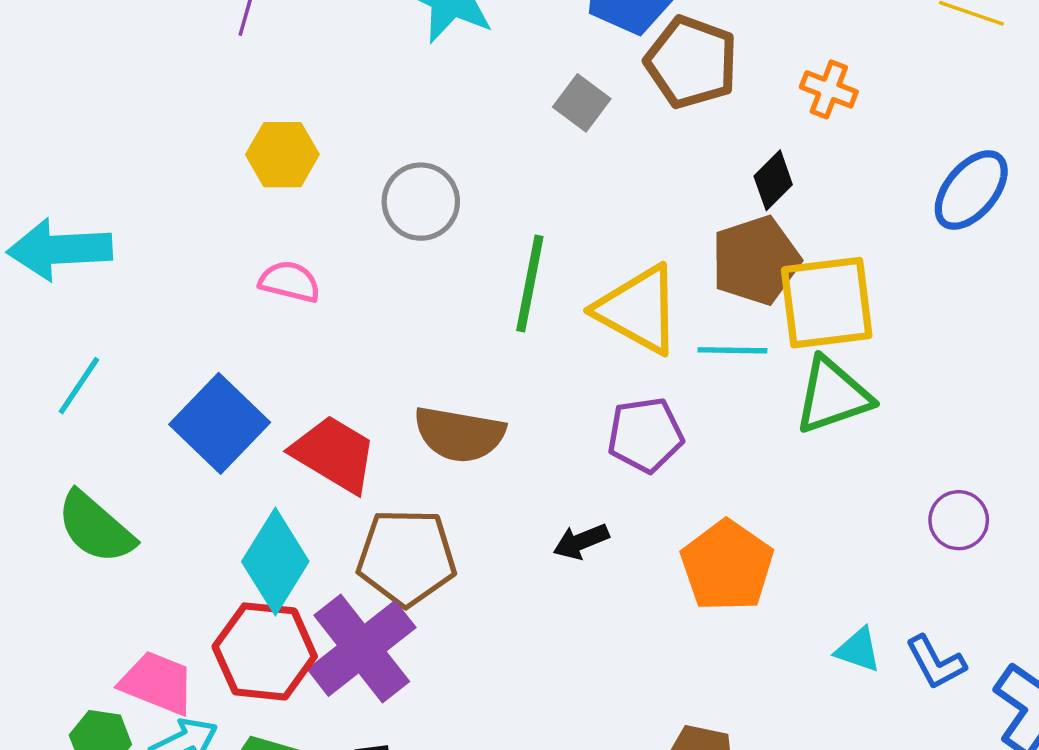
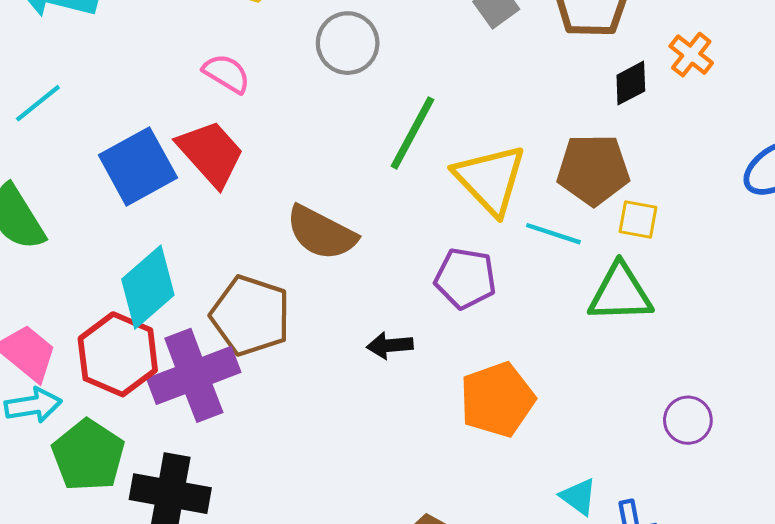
black diamond: (773, 180) -> (631, 83), moved
yellow square: (827, 303) -> (638, 219), size x0.5
red trapezoid: (334, 454) -> (211, 153), moved

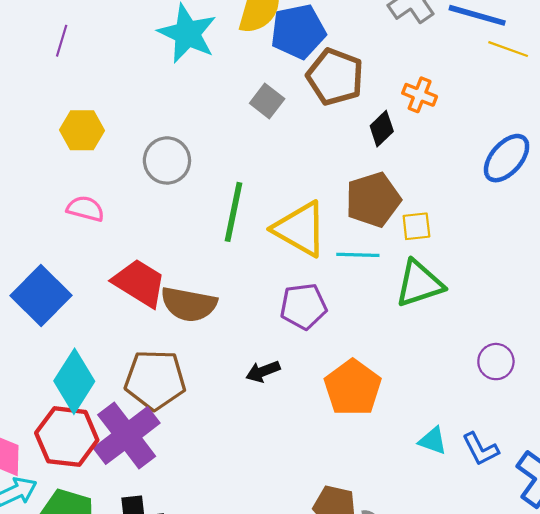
red trapezoid: (211, 153) -> (139, 283), moved

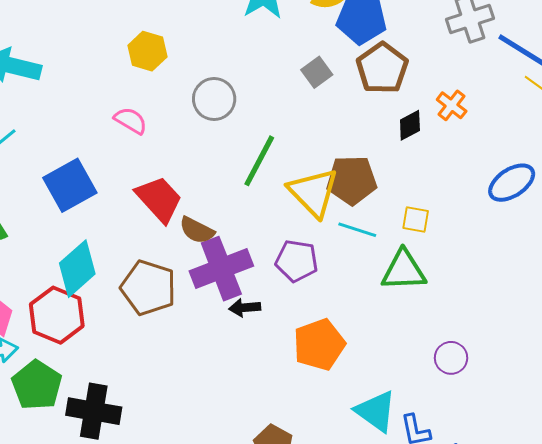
brown pentagon: (373, 200) -> (352, 180), moved
brown semicircle: (189, 304) -> (197, 230), size x0.7
purple cross: (127, 436) -> (221, 269), moved
cyan triangle: (433, 441) -> (376, 411), size x1.6

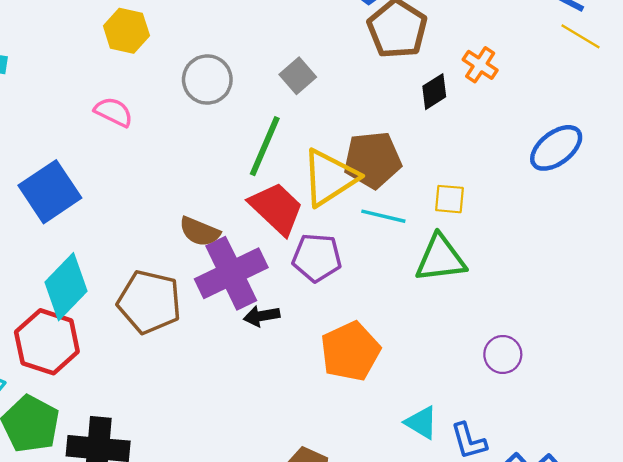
gray square: (317, 72) -> (298, 76), moved
yellow triangle: (313, 192) -> (330, 178), turned 46
red trapezoid: (159, 199) -> (276, 208), moved
cyan triangle: (376, 411) -> (421, 423), size x0.7

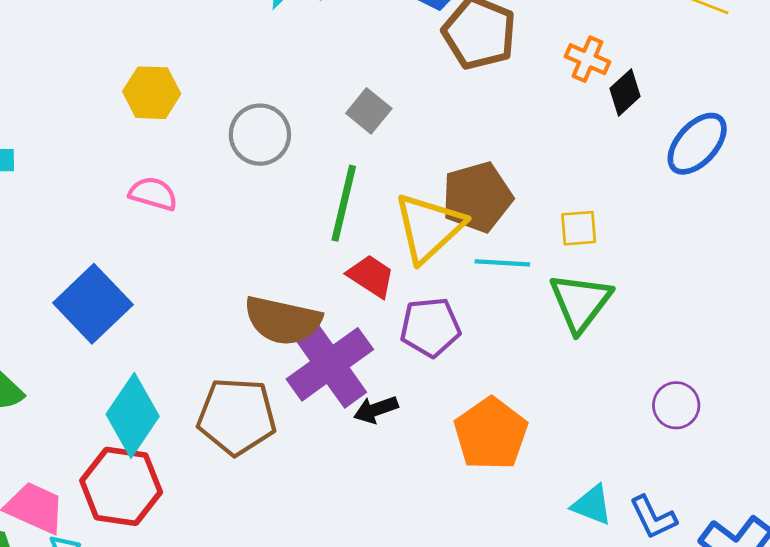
black diamond: (434, 92) -> (625, 92), moved
red trapezoid: (276, 208) -> (371, 276), size x0.7
brown semicircle: (200, 232) -> (283, 321), size x1.5
green triangle: (440, 259) -> (580, 302), turned -36

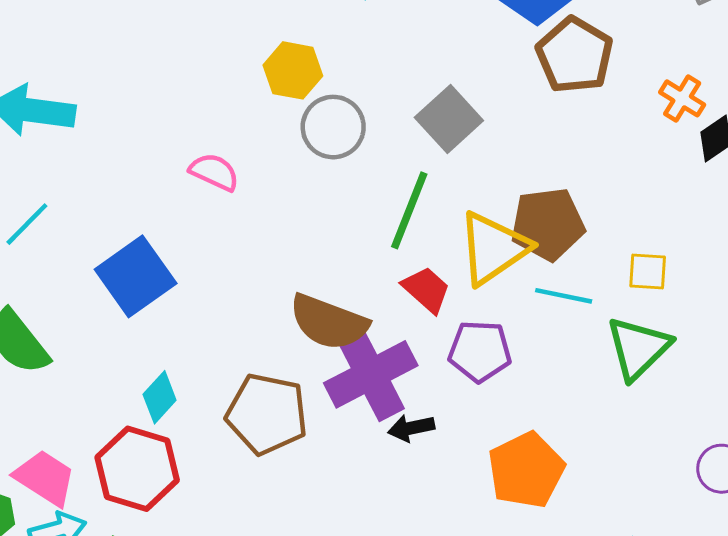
yellow hexagon: (152, 93) -> (293, 70), moved
gray square: (369, 111) -> (449, 119), size x1.4
cyan diamond: (133, 415) -> (160, 397), size x0.6

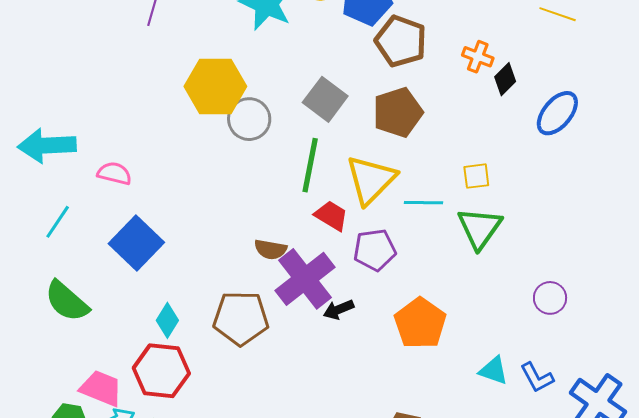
yellow hexagon: (293, 70) -> (215, 86), size x1.5
pink semicircle: (214, 172) -> (114, 173), moved
brown pentagon: (548, 224) -> (398, 112), moved
brown semicircle: (329, 322) -> (271, 249), size x0.6

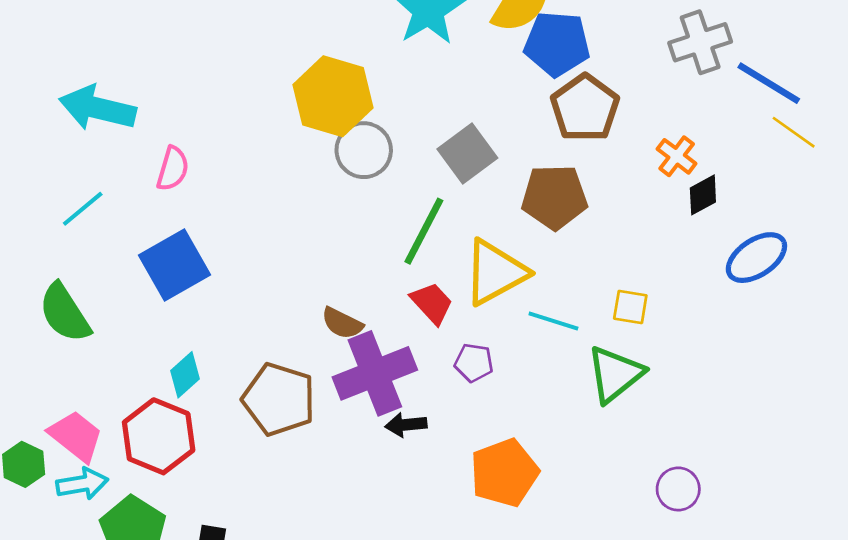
pink semicircle: (114, 173) -> (173, 169), turned 76
purple pentagon: (375, 250) -> (474, 363), size x0.7

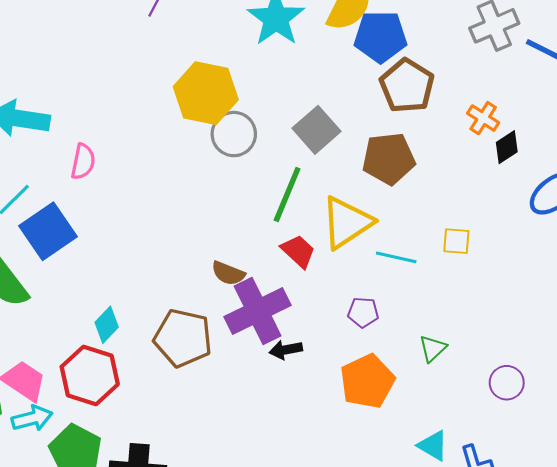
blue square: (174, 265) -> (48, 231), moved
purple pentagon: (474, 363) -> (363, 312), moved
green triangle: (615, 374) -> (433, 348), moved, size x0.6

